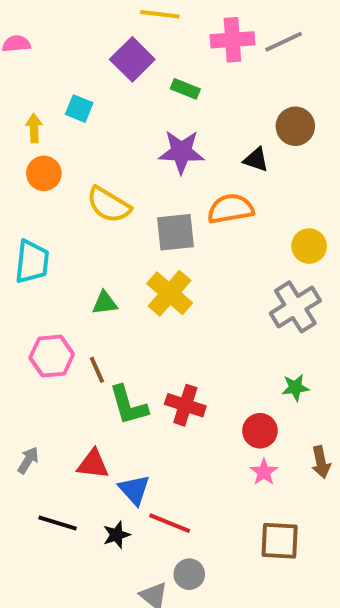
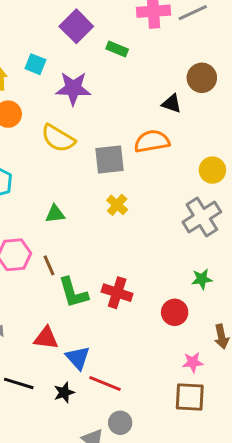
purple star: (181, 152) -> (73, 88), moved
yellow cross: (170, 293) -> (117, 205), moved, size x0.6
pink star: (264, 472) -> (193, 362), moved, turned 30

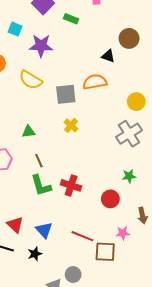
brown line: (49, 265) -> (39, 161), moved
red triangle: (46, 338) -> (15, 225), moved, turned 36
red line: (105, 383) -> (82, 236), moved
brown square: (190, 397) -> (105, 252), moved

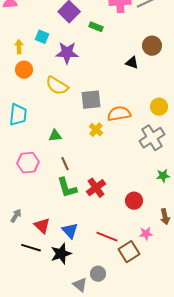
orange semicircle: (95, 82) -> (119, 114), moved
green star: (129, 176) -> (163, 176), moved
red cross: (71, 185) -> (96, 188), turned 36
brown square: (105, 252) -> (129, 252), turned -35
black star: (35, 254) -> (61, 254), size x1.5

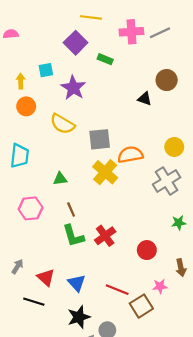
cyan square: (42, 37) -> (46, 70), turned -32
purple star: (67, 53) -> (73, 88), turned 30
yellow cross: (96, 130) -> (105, 172), size x1.6
black star: (61, 254) -> (79, 317), moved

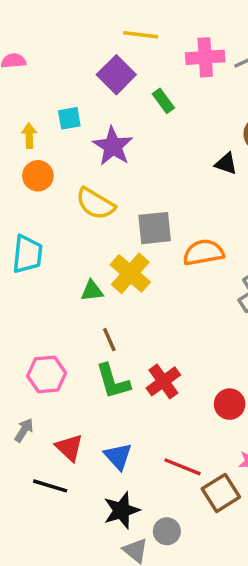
green rectangle: (105, 59) -> (163, 101), turned 32
yellow cross: (105, 172) -> (130, 273), moved
pink hexagon: (31, 208) -> (47, 374), moved

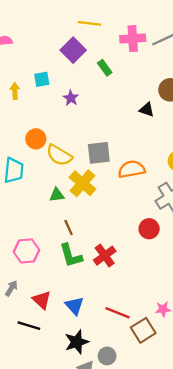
purple star: (113, 146) -> (71, 98), size x0.6
orange circle: (38, 176) -> (36, 139), moved
yellow semicircle: (95, 204) -> (59, 155), moved
red circle: (230, 404) -> (149, 229), moved

